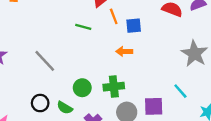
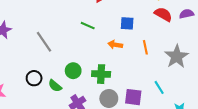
orange line: (114, 16) -> (145, 47), moved
green line: (83, 27) -> (88, 26), moved

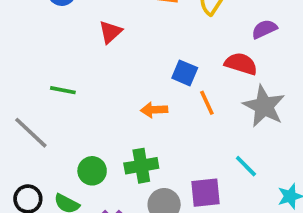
red semicircle: (163, 14) -> (241, 64), moved
blue square: (127, 23) -> (185, 73), moved, turned 32
green line: (88, 26) -> (63, 90), moved

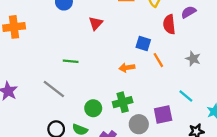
red semicircle: (241, 64) -> (169, 24), moved, turned -108
gray star: (264, 106) -> (193, 59), size x0.6

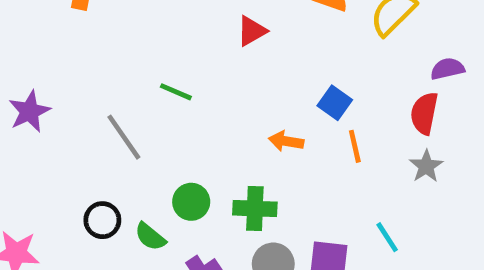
red semicircle: (169, 24) -> (424, 113), moved

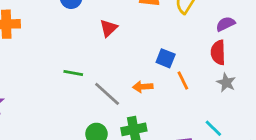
gray line: (124, 137) -> (107, 94), moved

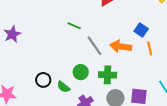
orange arrow: (143, 87) -> (121, 46), size x1.5

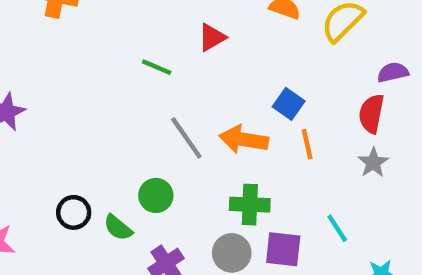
green line: (74, 26) -> (157, 67), moved
green cross: (108, 75) -> (250, 205), moved

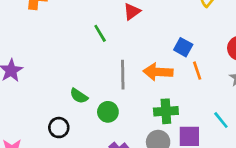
green line: (157, 67) -> (100, 33), turned 42
gray line: (186, 138) -> (123, 75), turned 40
green semicircle: (118, 228) -> (79, 96), moved

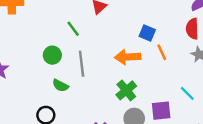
gray line: (123, 75) -> (82, 64), moved
green cross: (166, 111) -> (126, 90), moved, turned -30
green circle: (108, 112) -> (52, 55), moved

